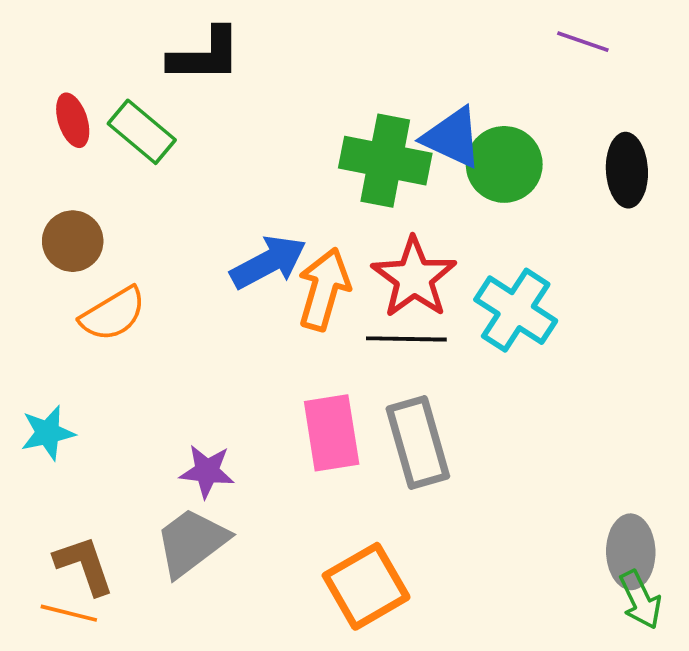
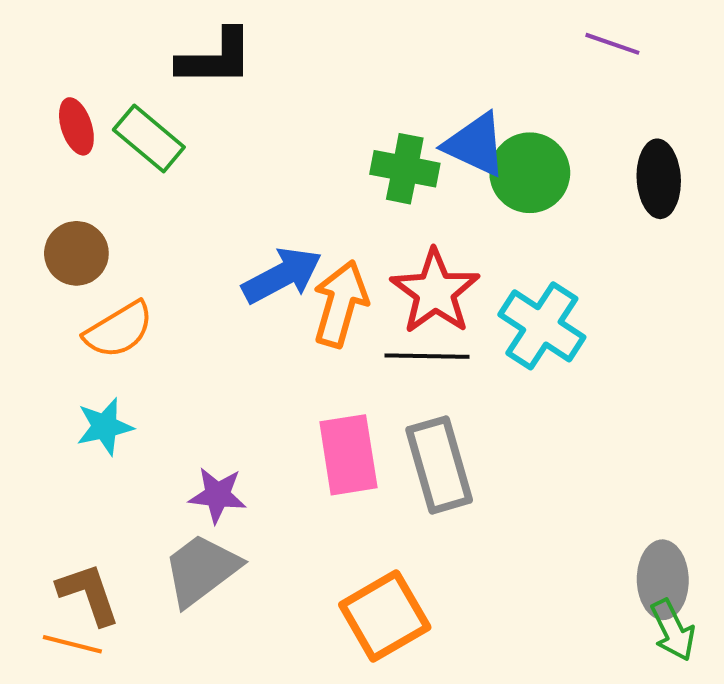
green cross: (385, 161) -> (405, 169), size x0.7
cyan star: (48, 433) -> (105, 427), moved

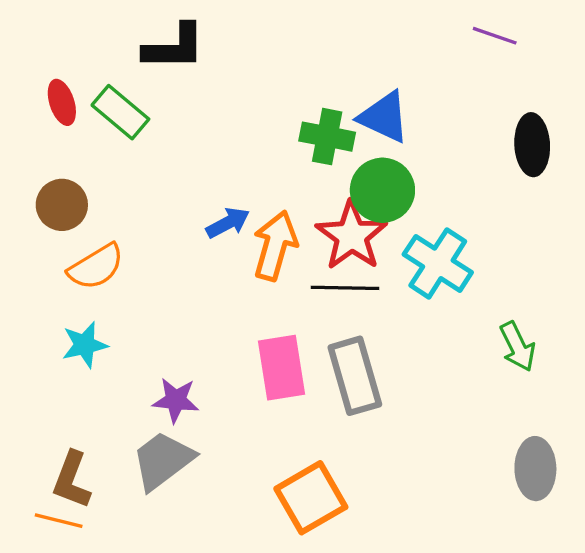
green circle: (530, 173) -> (382, 190), moved
blue arrow: (282, 276) -> (228, 223), size x0.7
brown L-shape: (89, 594) -> (72, 480), turned -140
green arrow: (673, 630) -> (518, 346), moved

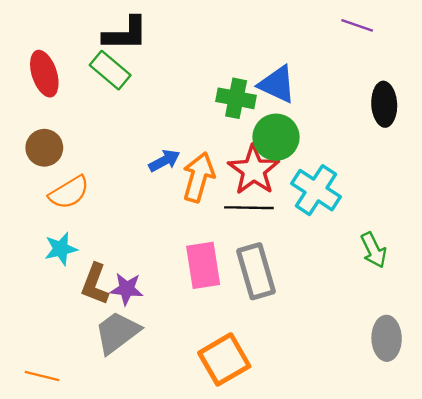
red ellipse: (62, 102) -> (44, 74), size x1.4
green rectangle: (120, 112) -> (110, 70), moved
brown L-shape: (72, 480) -> (95, 284), moved

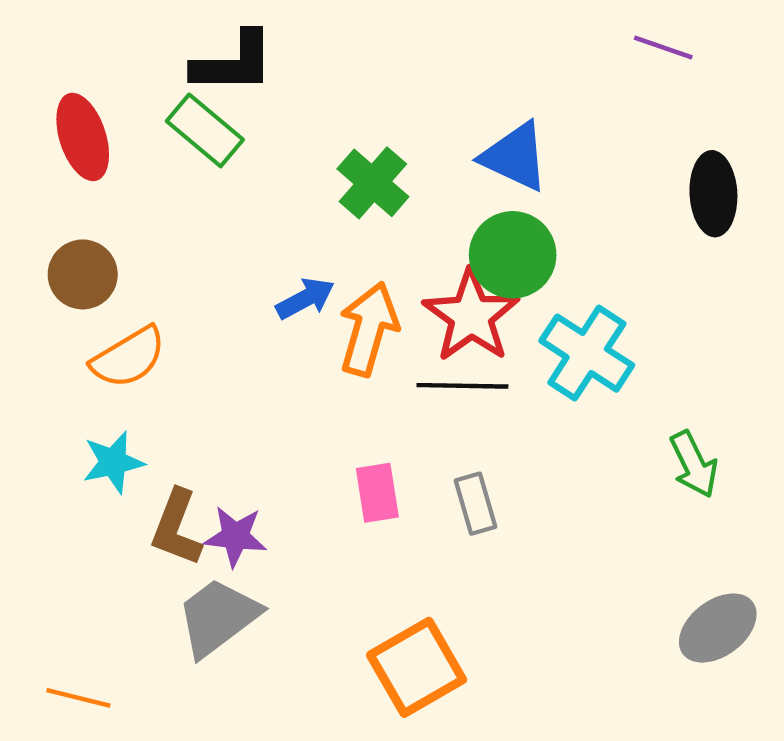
green cross: (236, 98) -> (373, 183), moved, turned 30
pink rectangle: (203, 265) -> (377, 493), size x0.7
gray rectangle: (256, 271) -> (476, 504), size x0.6
gray ellipse: (387, 338) -> (718, 628), turned 54

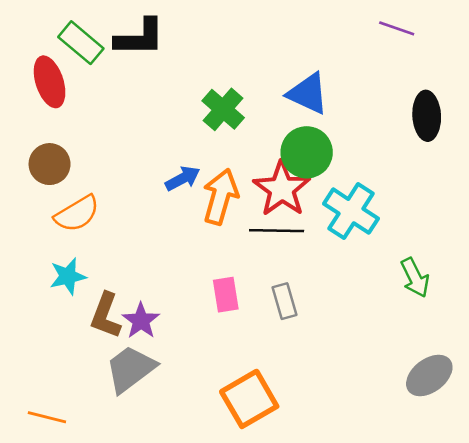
green rectangle: (205, 130) -> (81, 43), moved
purple star: (235, 536) -> (141, 321), turned 30

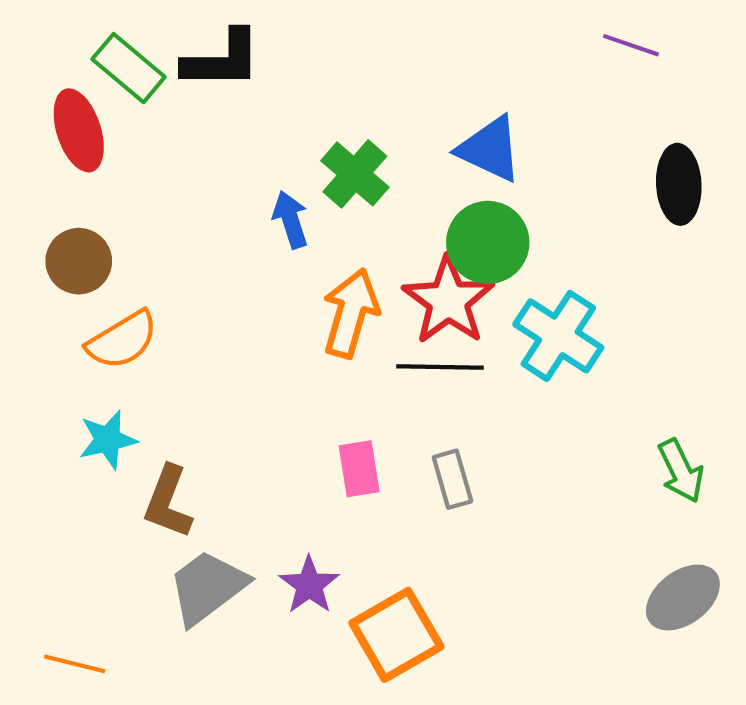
blue arrow: (183, 178) -> (291, 220), moved, turned -80
green arrow: (415, 278) -> (681, 471), moved
purple star: (141, 321) -> (309, 585), moved

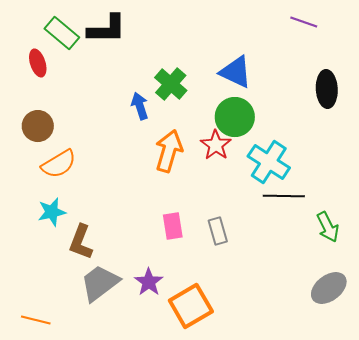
red ellipse: (79, 130) -> (38, 63), size x0.7
red star: (448, 301) -> (216, 145), size x0.7
black line: (440, 367) -> (284, 196), moved

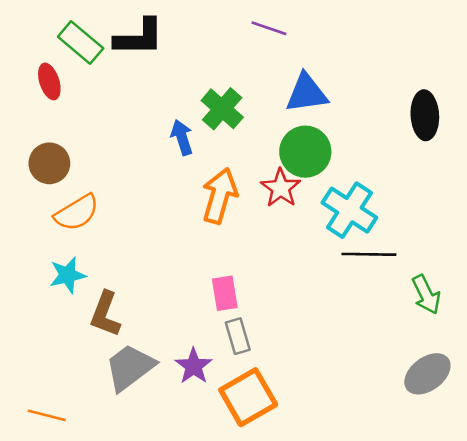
purple line: (304, 22) -> (269, 28), moved
blue triangle: (236, 72) -> (307, 93), turned -33
gray rectangle: (218, 231) -> (238, 336), moved

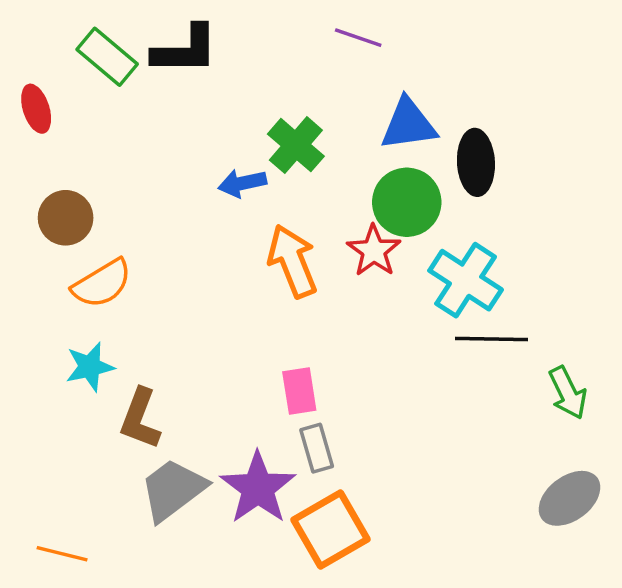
red ellipse: (49, 81) -> (36, 109), moved
black ellipse: (425, 115) -> (476, 162), moved
blue arrow: (182, 137) -> (242, 183), turned -84
orange arrow: (220, 196) -> (292, 261), turned -38
purple star: (194, 366) -> (258, 488), size x1.5

